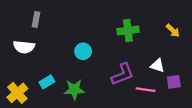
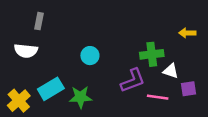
green cross: (128, 30) -> (152, 54), moved
yellow arrow: (173, 30) -> (187, 33), turned 136
cyan rectangle: (47, 82) -> (51, 89), size x1.5

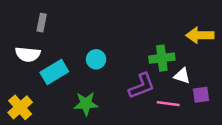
yellow arrow: (187, 33) -> (200, 35), size x1.5
cyan rectangle: (51, 89) -> (54, 72), moved

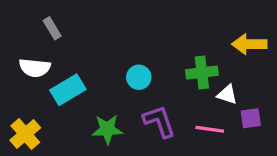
gray rectangle: (42, 23) -> (52, 28), turned -42
cyan circle: (96, 59) -> (139, 77), moved
purple L-shape: (142, 86) -> (159, 121), moved, turned -88

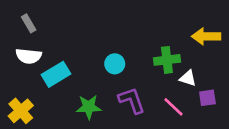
gray rectangle: (52, 28) -> (29, 23), moved
pink line: (210, 129) -> (173, 107), turned 35

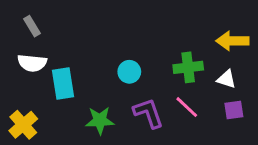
cyan rectangle: (56, 74) -> (63, 84), turned -68
white triangle: (188, 78) -> (226, 79), moved
pink line: (173, 107) -> (187, 107), moved

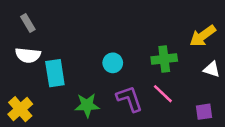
yellow arrow: (232, 41) -> (203, 36), turned -36
white triangle: (226, 79) -> (212, 69), moved
purple square: (234, 110) -> (204, 112), moved

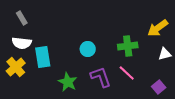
white triangle: (212, 69) -> (165, 54), turned -32
green star: (87, 105) -> (68, 82), turned 30
yellow cross: (20, 109) -> (16, 67), moved
purple square: (204, 112) -> (159, 87), turned -32

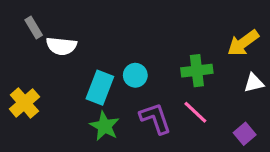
white semicircle: (22, 43) -> (61, 46), moved
cyan rectangle: (43, 57) -> (100, 88), moved, turned 30

